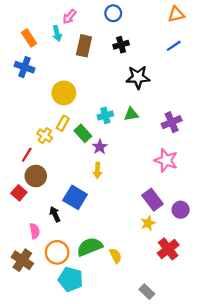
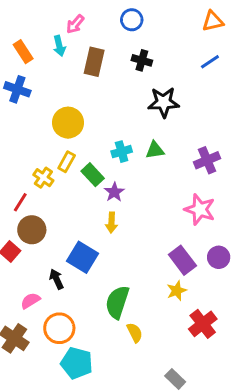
black cross: (121, 45) -> (142, 60), turned 32
purple circle: (181, 210) -> (219, 257), moved
pink semicircle: (35, 231) -> (30, 301), turned -112
green semicircle: (90, 247) -> (117, 302), moved, turned -50

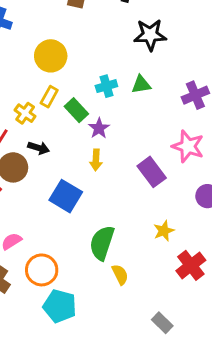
purple rectangle: (182, 260) -> (152, 172), moved
black arrow: (56, 279) -> (39, 148), moved, turned 132

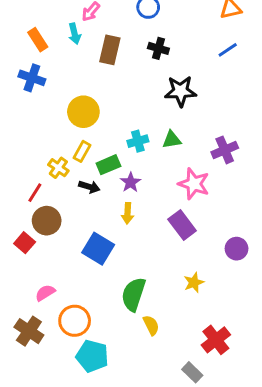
green rectangle: (76, 110) -> (108, 165), turned -70
pink star: (188, 146) -> (194, 184), moved
black arrow: (39, 148) -> (89, 187), moved
red cross: (191, 265) -> (216, 340), moved

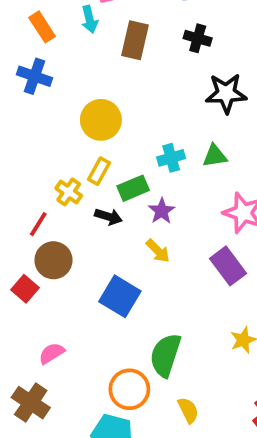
yellow arrow: (128, 213) -> (158, 251), turned -48
orange circle: (75, 321) -> (129, 389), moved
yellow semicircle: (151, 325) -> (188, 410), moved

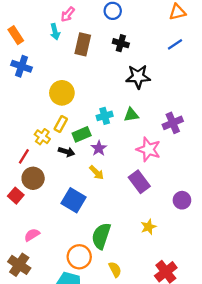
orange rectangle: (42, 27) -> (16, 35), moved

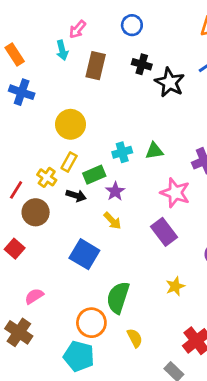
black star: (138, 77) -> (170, 82), moved, turned 30
red line: (24, 156) -> (16, 190), moved
brown circle: (33, 178) -> (36, 212), moved

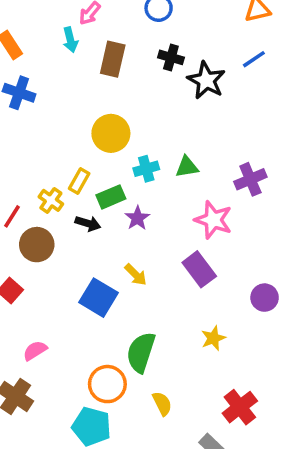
yellow circle: (70, 124) -> (111, 133), moved
yellow arrow: (112, 221) -> (136, 275), moved

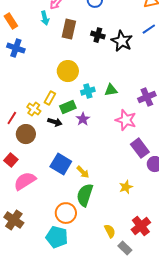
black cross: (171, 57) -> (98, 35), moved
purple rectangle: (199, 269) -> (140, 148), moved
yellow arrow: (136, 275) -> (83, 172), moved
pink semicircle: (35, 351) -> (25, 181), moved, size x1.6
yellow semicircle: (162, 404) -> (110, 231), moved

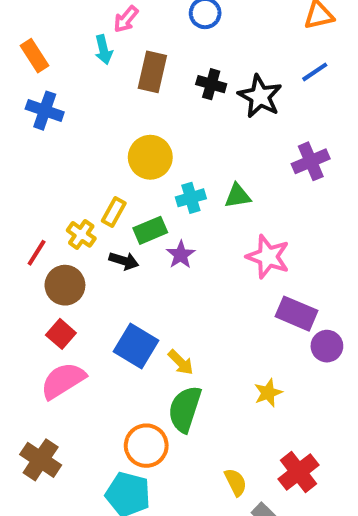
purple cross: (147, 97) -> (311, 161), moved
purple rectangle: (140, 148) -> (296, 314), turned -30
red square: (11, 160) -> (61, 334), moved

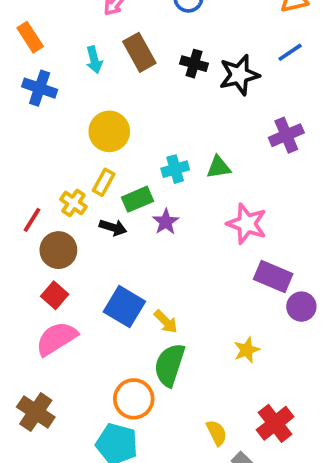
cyan arrow: (104, 50) -> (94, 60), moved
brown rectangle: (152, 72) -> (139, 52), turned -42
black star: (260, 96) -> (239, 75), turned 30
yellow circle: (150, 157) -> (109, 131), moved

